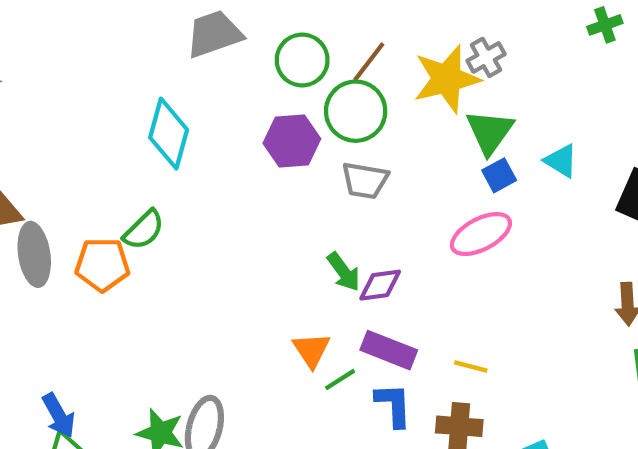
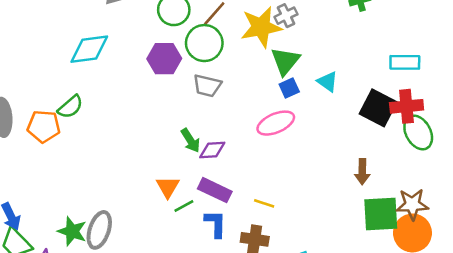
cyan diamond: (169, 134) -> (89, 49), turned 63

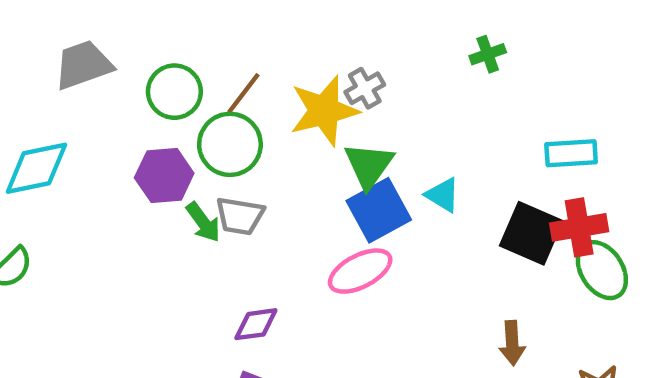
blue square: (289, 88) -> (379, 210), size x1.8
green arrow: (190, 140) -> (203, 222), moved

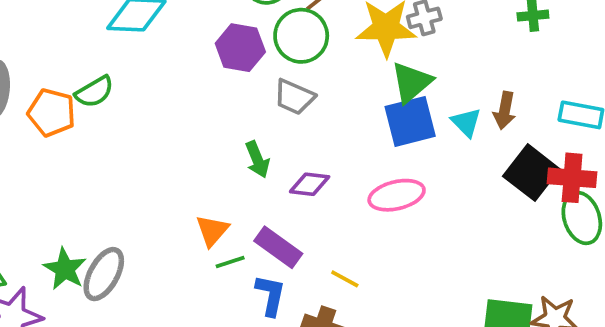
green arrow: (203, 222) -> (257, 159), moved
pink ellipse: (360, 271) -> (397, 195), moved
purple diamond: (256, 324) -> (310, 184), moved
brown arrow: (512, 343) -> (505, 111), moved

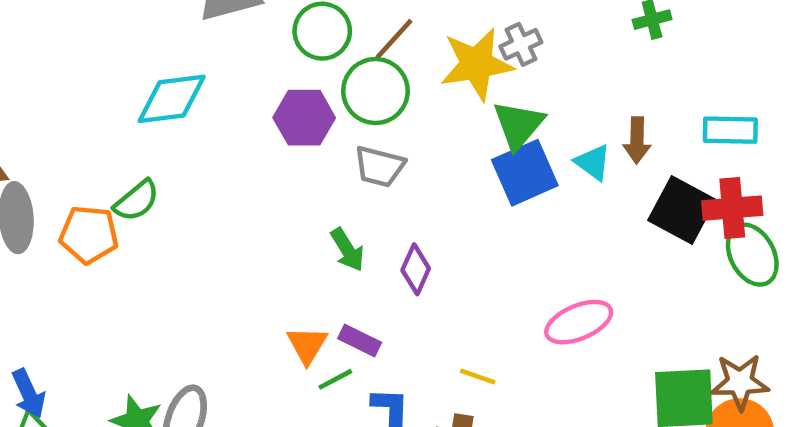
purple diamond: (310, 184) -> (416, 269), turned -63
pink ellipse: (397, 195) -> (579, 322), moved
purple rectangle: (278, 247) -> (360, 340), moved, size x0.7

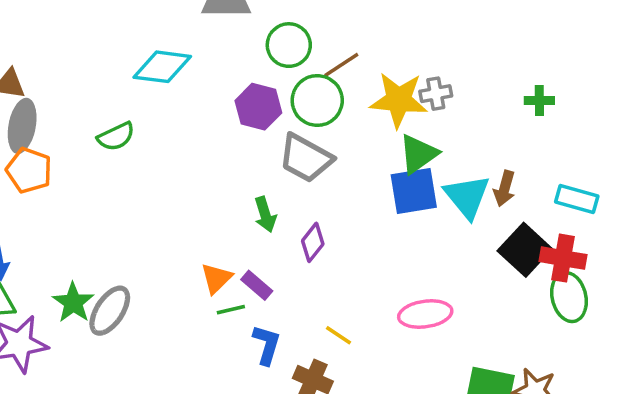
cyan triangle: (593, 162) -> (467, 197), size x1.6
gray trapezoid: (380, 166) -> (306, 158), size x1.4
orange pentagon: (89, 235) -> (29, 170), moved

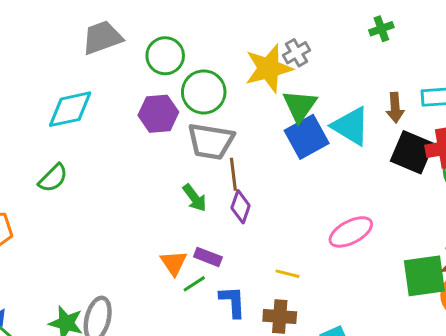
brown line: (341, 65) -> (233, 174), moved, turned -44
brown arrow: (504, 188) -> (395, 108), moved

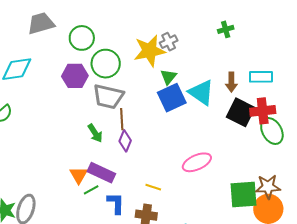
green triangle: (300, 106) -> (168, 77), size x0.7
purple rectangle: (208, 257) -> (101, 173), size x1.5

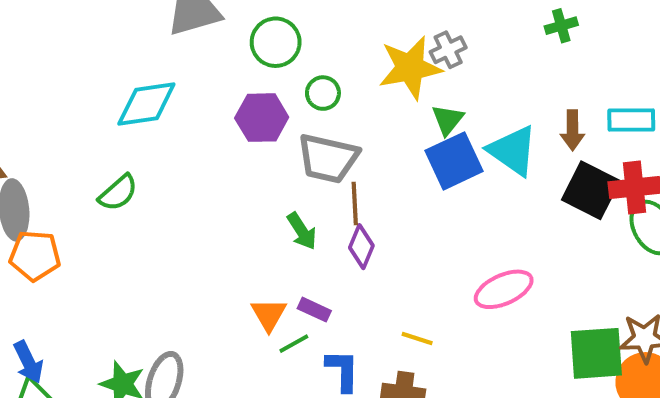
green circle: (106, 64) -> (323, 93), size x0.6
purple rectangle: (101, 173) -> (314, 310), size x0.6

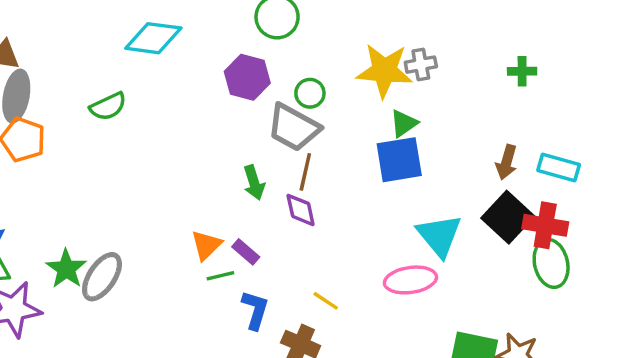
green circle: (323, 93) -> (310, 93), moved
cyan triangle: (513, 151) -> (439, 235), moved
purple diamond: (361, 247) -> (301, 210), turned -51

